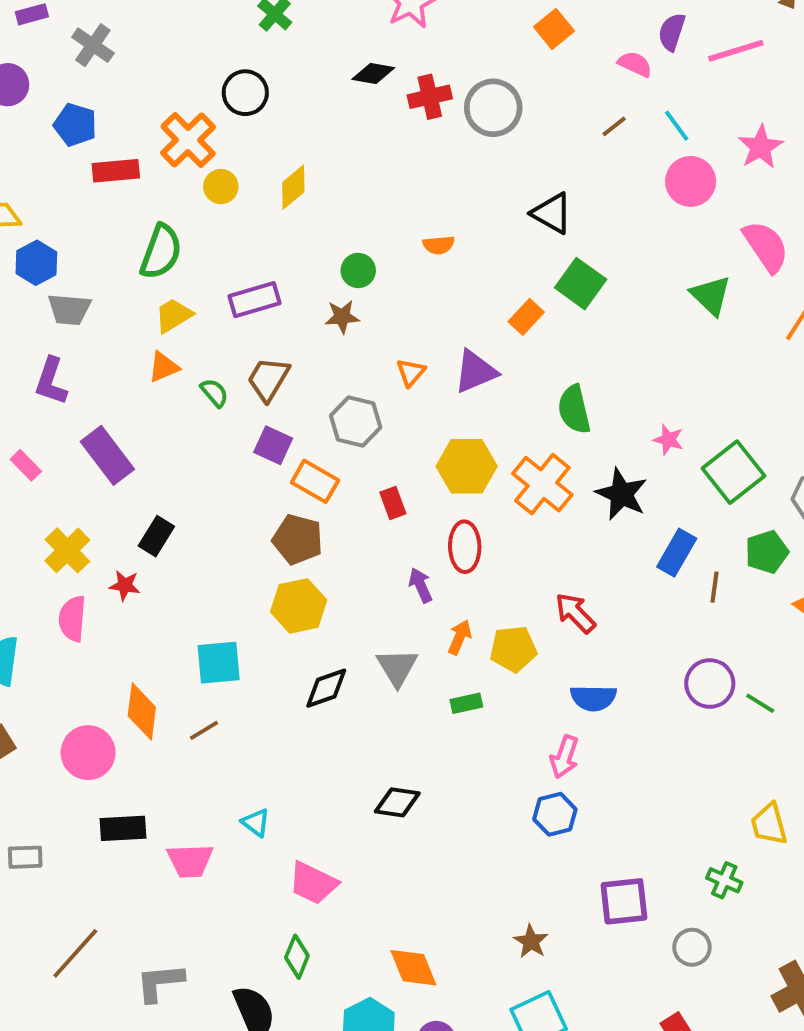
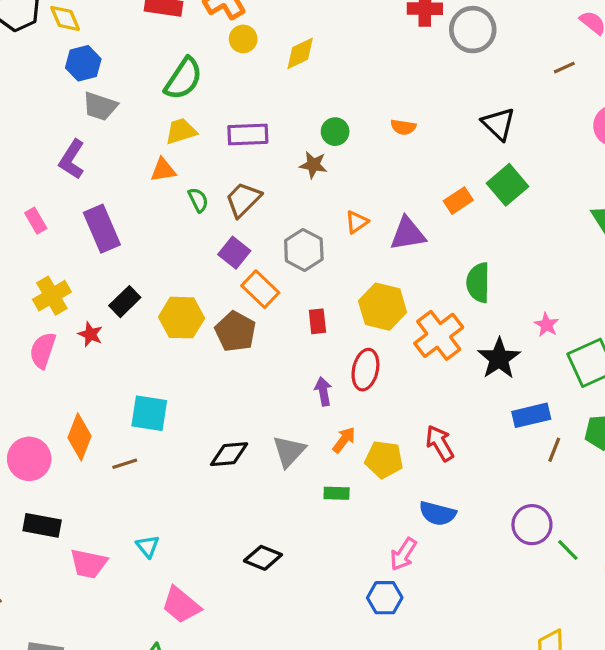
blue rectangle: (677, 553) -> (531, 415), turned 33
yellow hexagon: (299, 606) -> (182, 318), moved

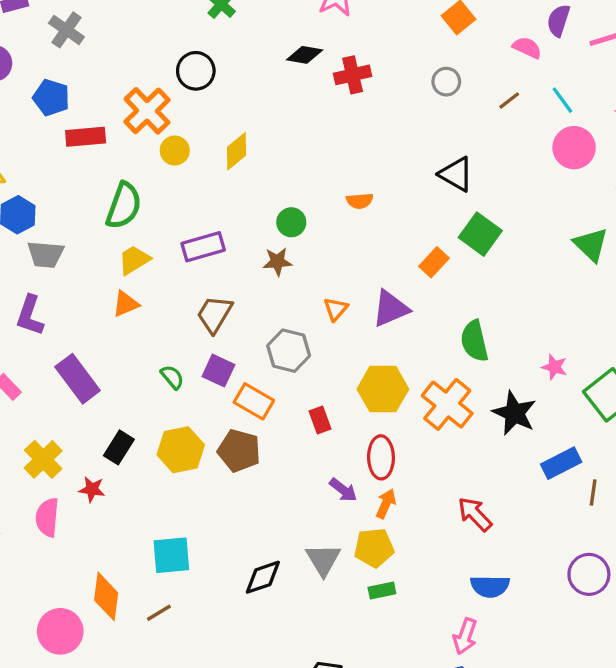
gray circle: (473, 30) -> (446, 82), moved, size x0.6
green semicircle: (198, 200) -> (172, 377), moved
purple arrow: (323, 391) -> (343, 490), turned 152
orange arrow: (344, 440) -> (386, 504), moved
yellow pentagon: (384, 459) -> (374, 548), moved

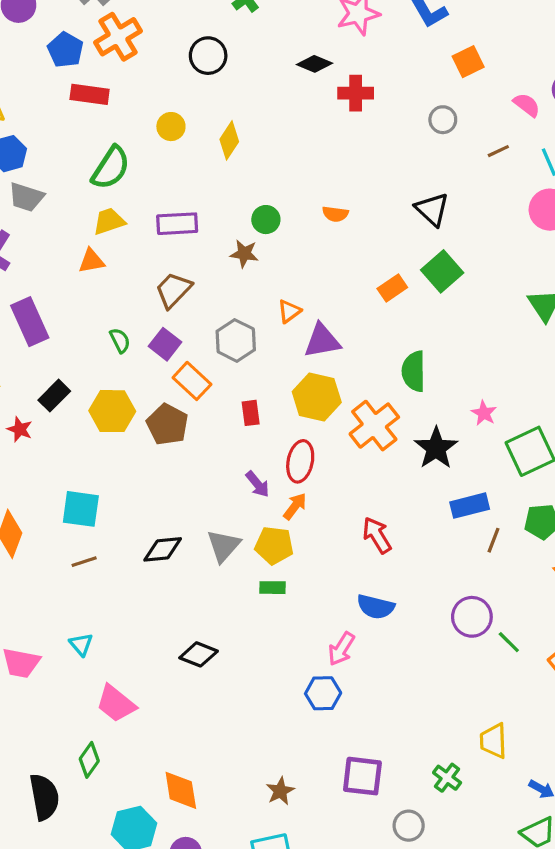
orange cross: (147, 111) -> (118, 37), moved
yellow diamond: (236, 151) -> (229, 140), turned -30
purple triangle: (391, 309) -> (322, 341), moved
brown line: (159, 613) -> (84, 562), moved

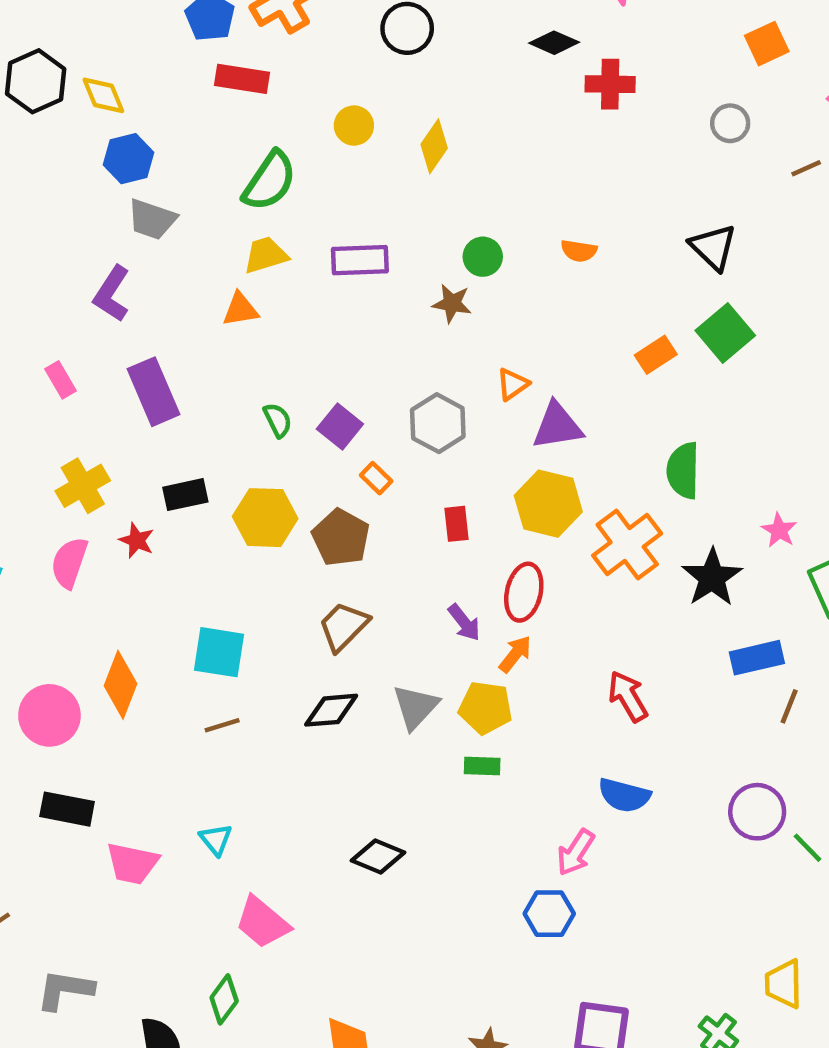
brown trapezoid: (173, 290) -> (344, 626), moved
orange rectangle: (192, 381) -> (376, 478), size x0.6
black rectangle: (54, 396) -> (185, 495), turned 32

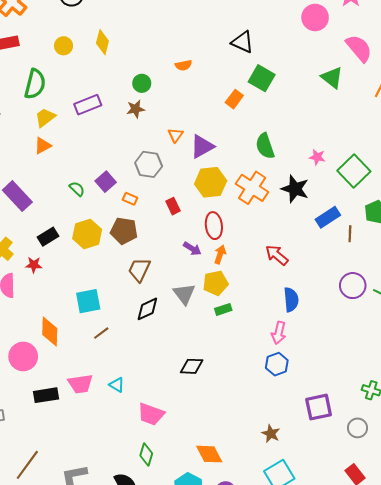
purple square: (340, 426) -> (106, 182), turned 30
blue semicircle: (624, 795) -> (291, 300), turned -90
pink trapezoid: (132, 863) -> (80, 384), moved

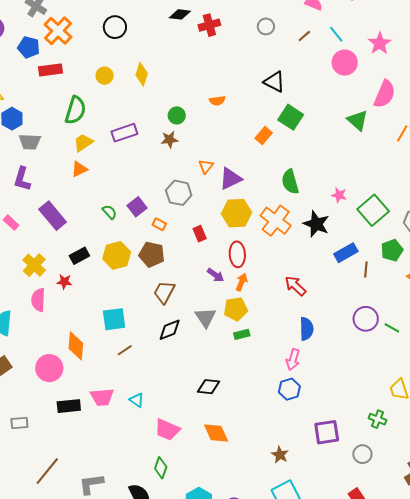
pink semicircle: (359, 48) -> (385, 94), turned 60
orange diamond: (209, 454) -> (216, 433), moved

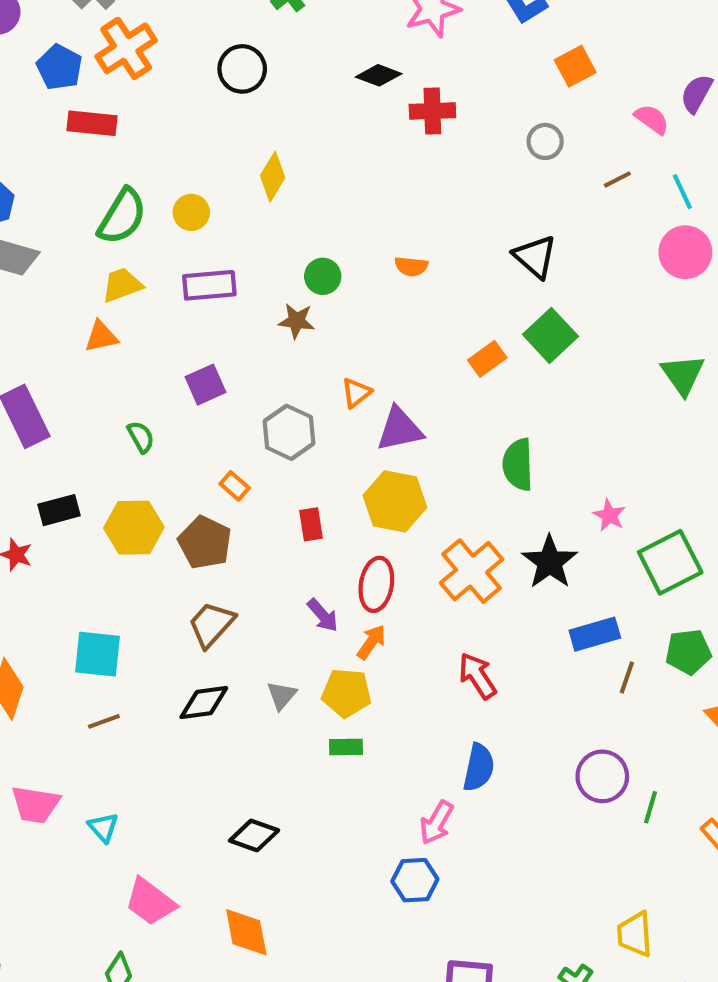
yellow circle: (105, 76) -> (191, 212), moved
purple square: (137, 207) -> (205, 385), moved
orange cross: (276, 221) -> (472, 571), moved
gray triangle: (205, 318) -> (282, 695), size x0.7
green line: (392, 328) -> (650, 807), turned 63

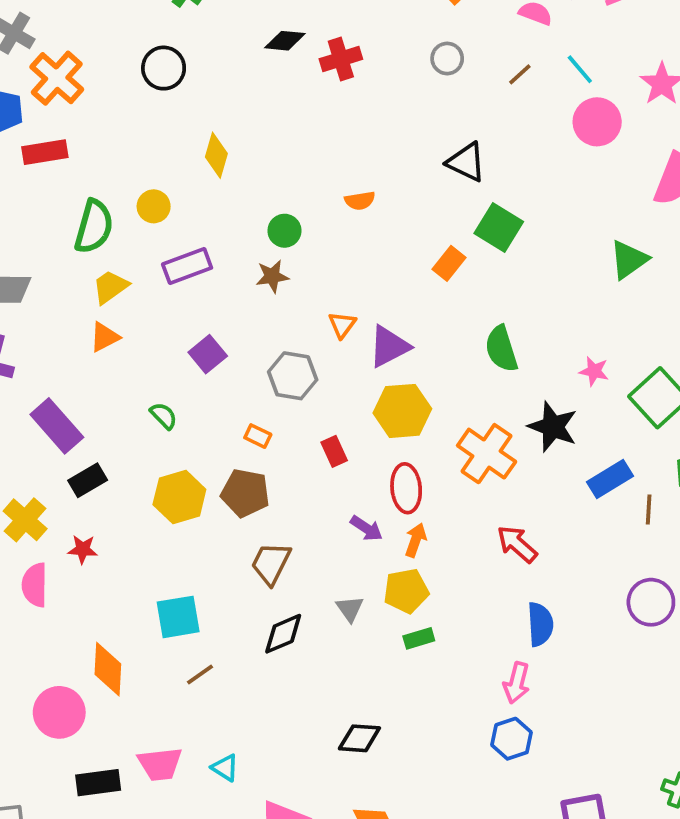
green triangle: (683, 375) -> (629, 260), moved, turned 45
black rectangle: (59, 510) -> (88, 480), moved

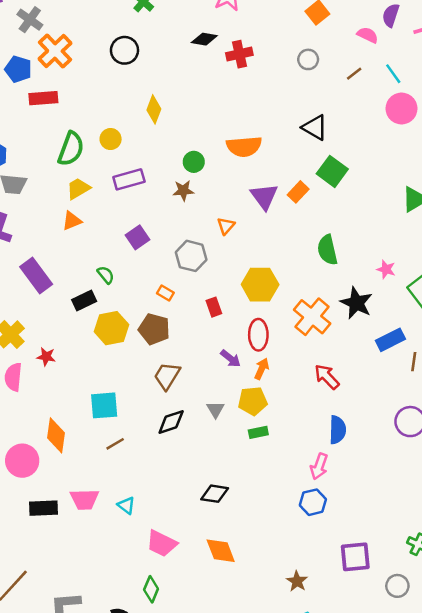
orange semicircle: (360, 201) -> (244, 146), size x1.8
purple triangle: (389, 346) -> (264, 196), moved, turned -44
black rectangle: (88, 480) -> (84, 301), moved

